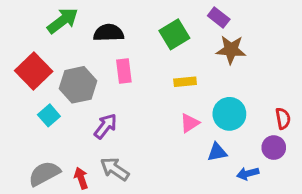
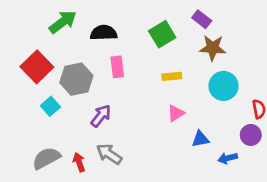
cyan circle: (229, 114) -> (223, 86), moved

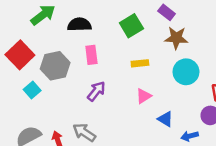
purple arrow: (101, 116) -> (96, 91), moved
blue triangle: (200, 139) -> (165, 119), turned 42

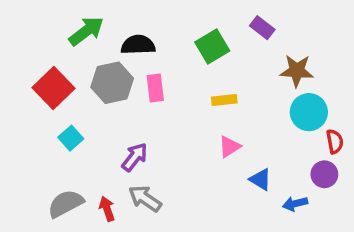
brown star: (176, 38) -> (297, 71), moved
gray hexagon: (55, 66) -> (112, 83), moved
cyan circle: (186, 72) -> (309, 112), moved
purple arrow: (96, 91) -> (135, 157), moved

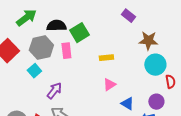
green square: (212, 47) -> (79, 33), moved
cyan square: (71, 138) -> (34, 71), moved
purple circle: (324, 174) -> (156, 102), moved

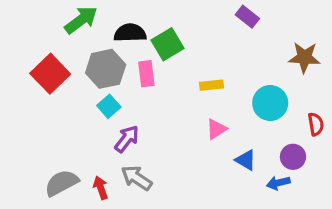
brown star: (148, 41) -> (304, 57), moved
cyan circle: (155, 65) -> (270, 103), moved
cyan square: (34, 71) -> (109, 106), moved

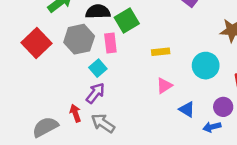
cyan square: (109, 106) -> (98, 68), moved
red arrow: (101, 188) -> (75, 113), moved

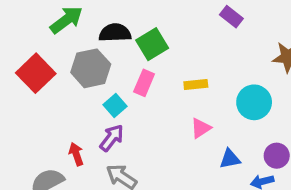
pink rectangle: (110, 43) -> (144, 83), moved, turned 30
blue triangle: (187, 109) -> (230, 159), turned -42
red arrow: (75, 113) -> (76, 154), moved

